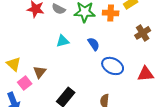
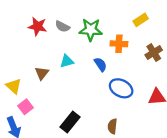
orange cross: (111, 13) -> (119, 44), moved
brown triangle: (40, 72) -> (42, 73), moved

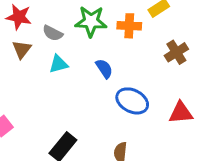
gray semicircle: (62, 26) -> (53, 33), moved
orange cross: (119, 44) -> (129, 26), moved
brown triangle: (42, 73) -> (22, 49), moved

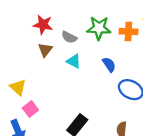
cyan triangle: (59, 64) -> (74, 61), turned 42

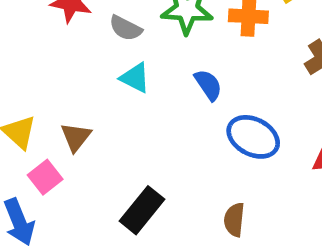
brown triangle: (45, 50) -> (76, 137), moved

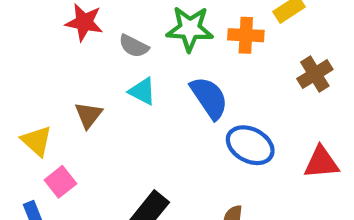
blue semicircle: (208, 85) -> (209, 98), size x1.5
brown triangle: (76, 137) -> (88, 115), moved

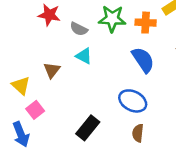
blue semicircle: (209, 98) -> (143, 60), moved
blue ellipse: (250, 145) -> (133, 101), moved

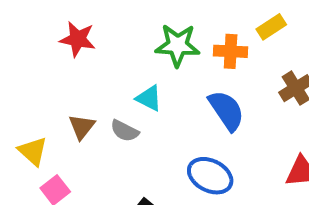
gray semicircle: (79, 29) -> (125, 131), moved
cyan triangle: (84, 56) -> (149, 98), moved

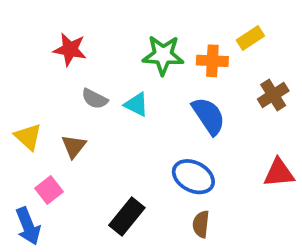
brown triangle: (82, 127) -> (74, 146), moved
gray semicircle: (125, 131) -> (95, 99), moved
yellow triangle: (33, 151) -> (28, 137), moved

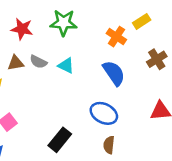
green star: (163, 55) -> (64, 23), moved
orange cross: (212, 61) -> (116, 37), turned 30
brown triangle: (74, 146) -> (16, 63), moved, turned 42

